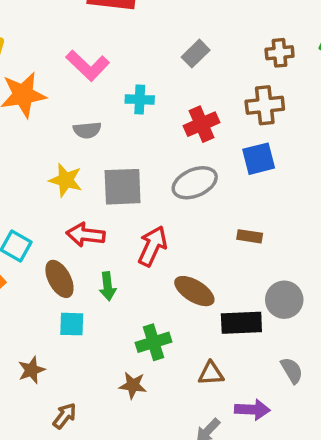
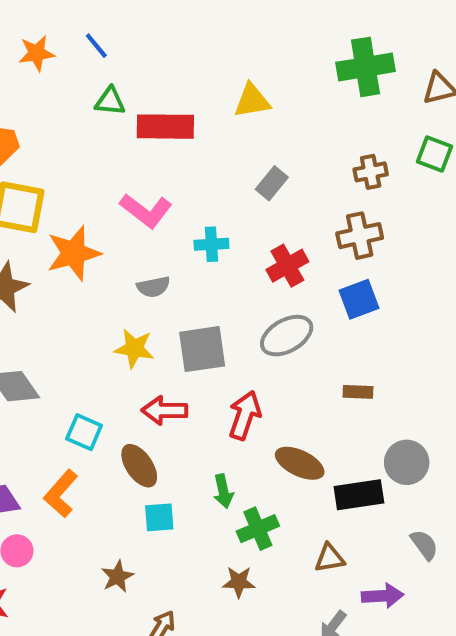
green arrow: (108, 286) -> (223, 491), moved

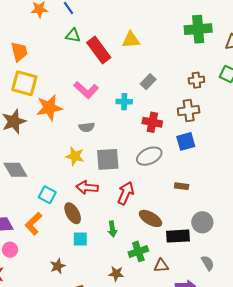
yellow triangle: (252, 101) -> (131, 40), moved
red rectangle: (165, 127) -> (99, 50), turned 48
cyan cross: (211, 244) -> (124, 102), moved
red cross: (287, 266) -> (152, 122), turned 36
green cross: (258, 529) -> (138, 251), moved

